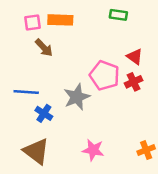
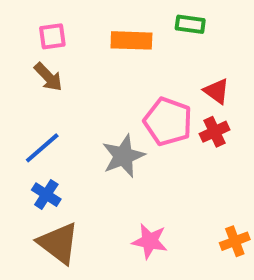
orange rectangle: (60, 20) -> (131, 40), moved
brown arrow: (44, 48) -> (48, 77), moved
blue line: (26, 92) -> (42, 148), turned -45
blue cross: (44, 113) -> (46, 195), moved

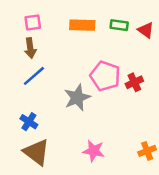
green rectangle: (190, 24) -> (119, 25), moved
brown arrow: (48, 77) -> (30, 48), turned 36
red triangle: (217, 91) -> (146, 30), moved
blue line: (42, 148) -> (34, 76), moved

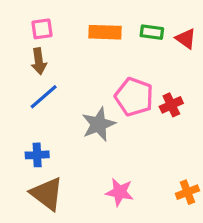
blue cross: (29, 122) -> (37, 155), turned -36

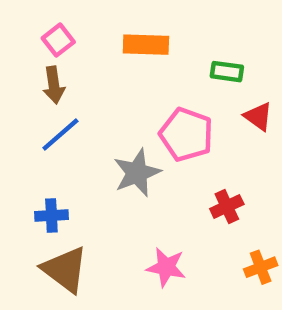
pink square: (42, 29) -> (58, 40), turned -30
green rectangle: (152, 32) -> (227, 72), moved
red triangle: (186, 39) -> (258, 117), moved
red cross: (171, 105) -> (227, 206), moved

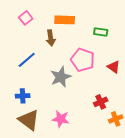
brown arrow: (54, 85) -> (51, 38), moved
red triangle: (258, 117) -> (114, 67), moved
red cross: (227, 206) -> (101, 102), moved
pink star: (166, 267) -> (61, 119), moved

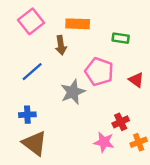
pink square: (26, 18) -> (31, 21), size x1.5
pink star: (61, 119) -> (104, 142), moved

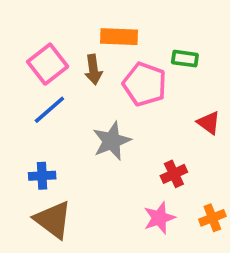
pink square: (31, 21) -> (48, 64), moved
pink pentagon: (99, 72) -> (145, 84), moved
red cross: (121, 122) -> (174, 174), moved
pink star: (104, 142) -> (159, 218), turned -30

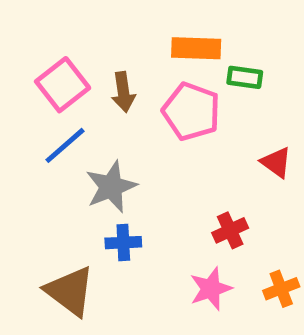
orange rectangle: (119, 37) -> (196, 48), moved
gray star: (112, 141) -> (111, 187), moved
blue cross: (42, 176) -> (123, 243), moved

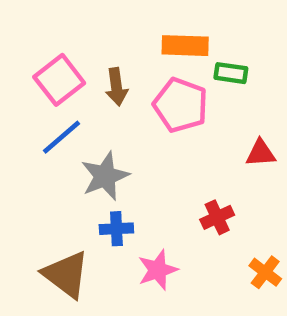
red triangle: (276, 162) -> (261, 153), turned -40
pink star: (211, 289) -> (158, 270), moved
orange cross: (281, 289) -> (265, 272), turned -32

